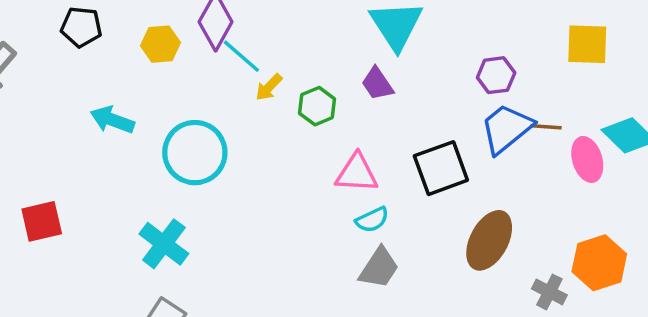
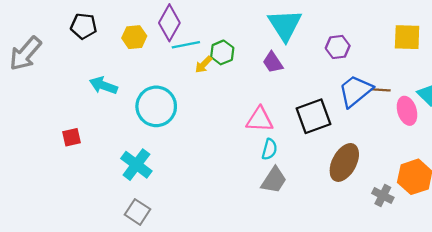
cyan line: (241, 56) -> (186, 45), turned -52
purple hexagon: (496, 75) -> (338, 47), moved
green hexagon: (317, 106) -> (222, 52), moved
cyan semicircle: (372, 220) -> (270, 149), turned -50
red square: (42, 221) -> (72, 137), moved, size x0.7

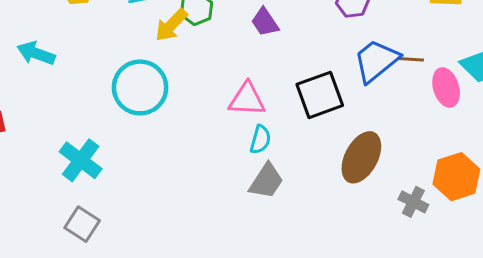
yellow arrow: (204, 65) -> (171, 25), size x1.4
cyan circle: (156, 106) -> (140, 87), moved

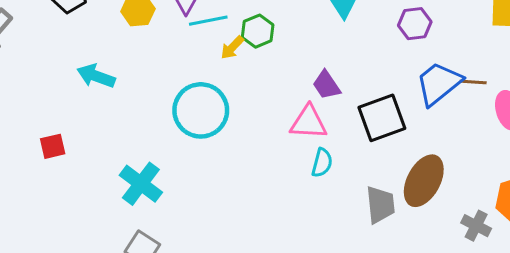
purple trapezoid: (265, 22) -> (326, 85), moved
yellow arrow: (171, 25) -> (232, 48), size x0.7
gray trapezoid: (266, 181) -> (380, 205), moved, turned -39

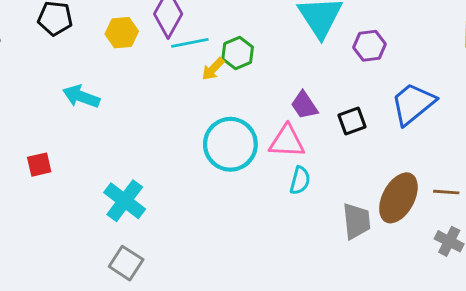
purple hexagon: (415, 24) -> (369, 46), moved
brown line: (473, 82) -> (446, 192), moved
cyan circle: (201, 110) -> (230, 144), moved
black square: (382, 118) -> (352, 121), moved, size x0.6

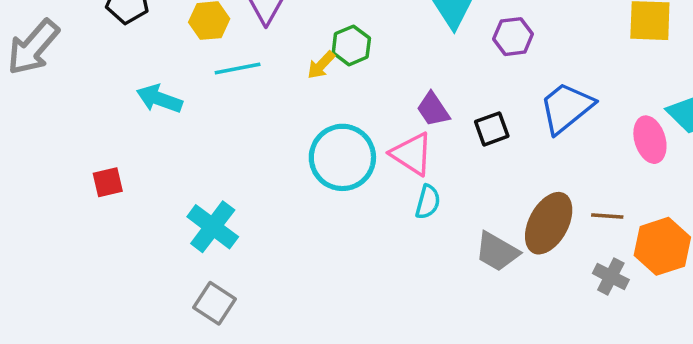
cyan line: (190, 43) -> (238, 69), moved
pink triangle: (287, 141) -> (412, 154), turned 30
gray trapezoid: (356, 221) -> (497, 252), turned 126

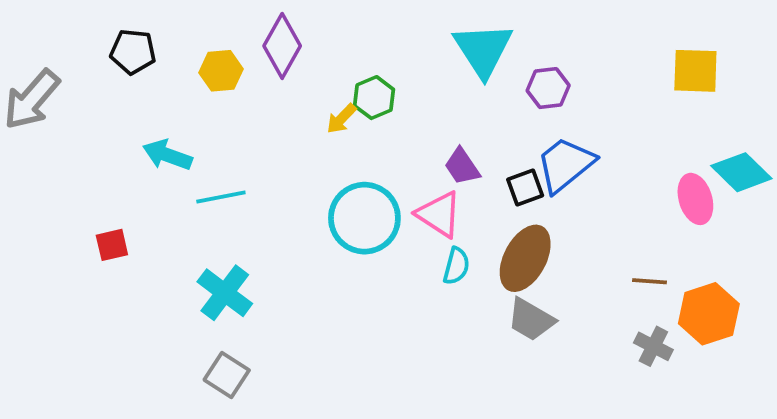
cyan line: (238, 69) -> (221, 197), moved
blue trapezoid: (566, 108) -> (565, 165), moved
brown ellipse: (549, 223) -> (525, 258), moved

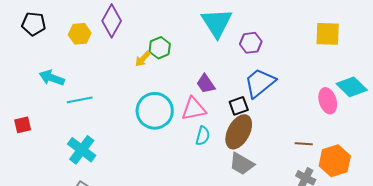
black square: (525, 187) -> (239, 106), moved
pink triangle: (439, 214) -> (194, 109), turned -44

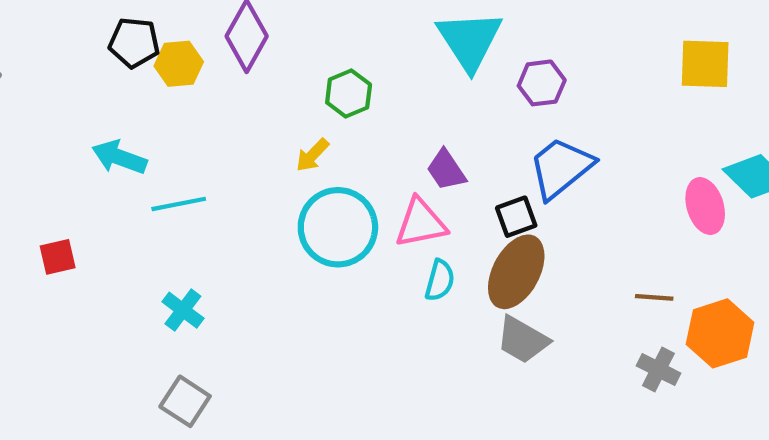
black pentagon: (34, 24) -> (134, 43), moved
yellow arrow: (143, 59) -> (312, 155), moved
cyan cross: (82, 150) -> (183, 310), size x0.7

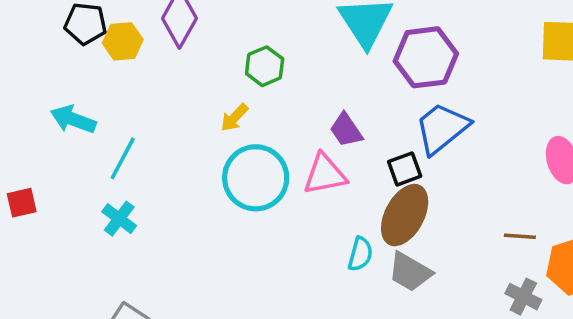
purple hexagon: (542, 83) -> (426, 57), size x1.6
cyan line: (179, 204) -> (123, 158), turned -51
cyan semicircle: (440, 280) -> (360, 254), moved
cyan cross: (183, 310) -> (119, 219), moved

